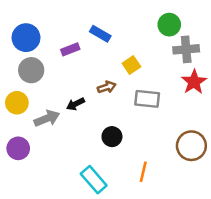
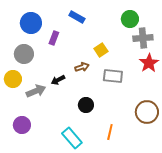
blue rectangle: (100, 34) -> (77, 17), moved
blue circle: (26, 38) -> (31, 23), moved
purple rectangle: (70, 49) -> (54, 38), turned -48
purple circle: (18, 148) -> (22, 125), moved

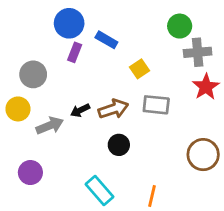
blue rectangle: (77, 17) -> (106, 40), moved
blue circle: (31, 23) -> (69, 23), moved
brown arrow: (82, 67) -> (113, 109), moved, size x1.5
orange line: (110, 132) -> (152, 196), moved

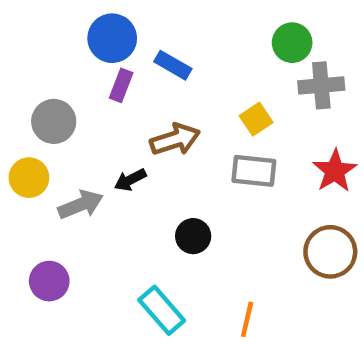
yellow square: (140, 69) -> (256, 119), moved
red star: (206, 87) -> (335, 171), moved
brown arrow: (113, 109) -> (175, 139), moved

